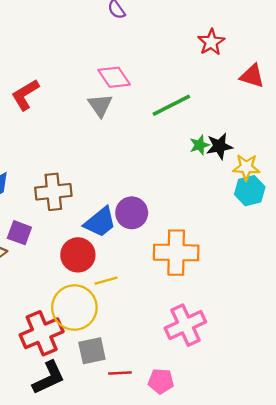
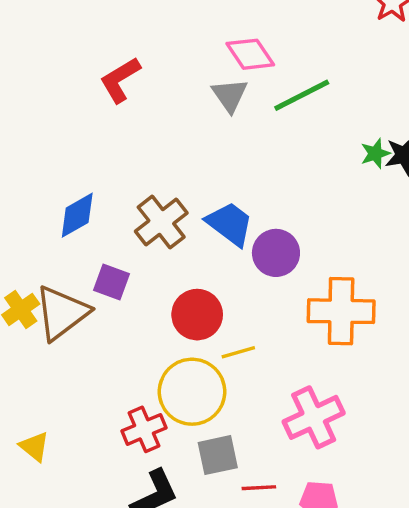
green line: (171, 105) -> (302, 95), moved
brown cross: (53, 192) -> (161, 222), turned -32
blue trapezoid: (100, 222) -> (230, 224), moved, turned -104
pink cross: (185, 325) -> (314, 417), moved
red cross: (42, 333) -> (144, 429), size x0.7

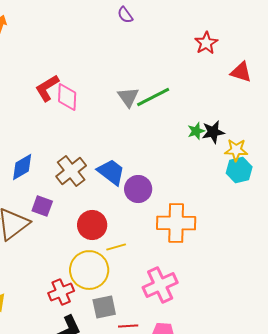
pink diamond: (250, 54) -> (67, 97), moved, turned 36
gray triangle: (230, 95) -> (128, 97), moved

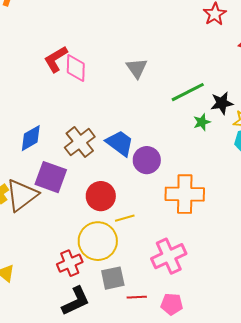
green line: (153, 97) -> (188, 92), moved
green star: (196, 131) -> (202, 122), moved
purple square: (42, 206) -> (51, 177), size x1.5

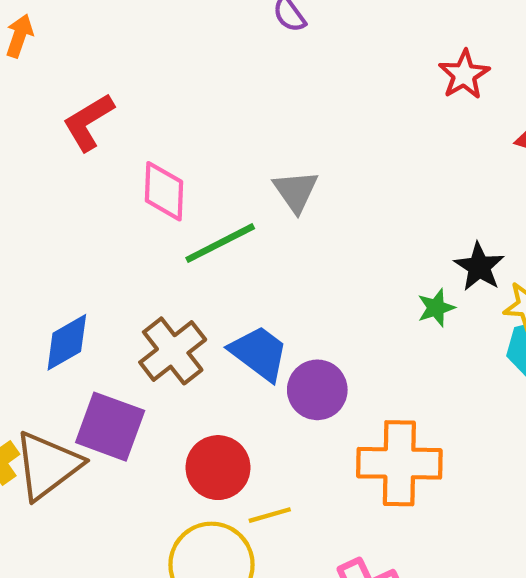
red L-shape: (56, 59) -> (88, 122), moved
green line: (188, 92) -> (220, 243), moved
black star: (222, 103) -> (479, 267), turned -30

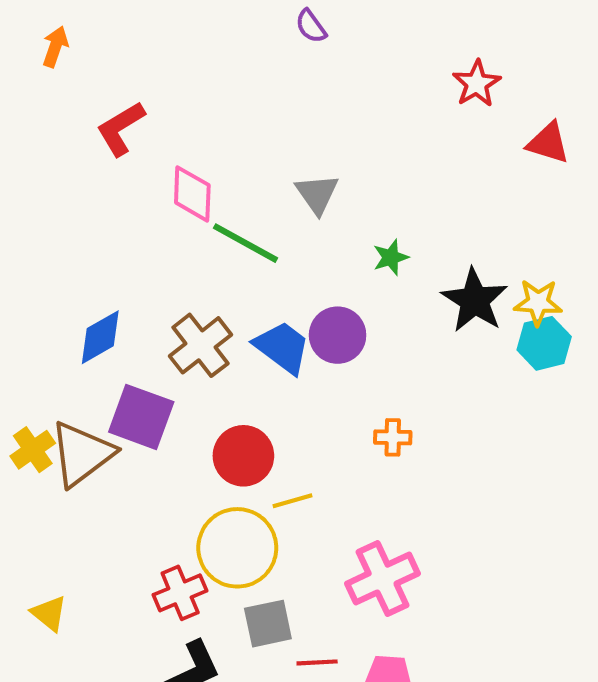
green line: (220, 243) -> (245, 243), turned 56
black star: (479, 267) -> (475, 300), moved, size x1.4
green star: (436, 308) -> (391, 257), moved
purple circle: (317, 390) -> (338, 335), moved
orange cross: (399, 463) -> (393, 437), moved, size x0.5

